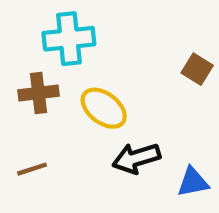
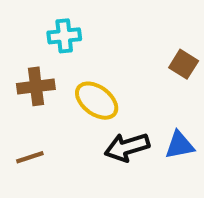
cyan cross: (69, 39) -> (64, 36), size x0.7
blue triangle: (193, 182) -> (180, 145), moved

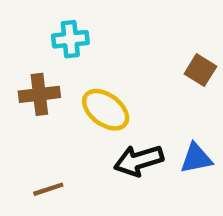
brown line: (30, 157) -> (48, 189), moved

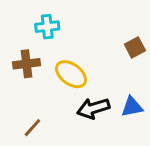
brown square: (200, 70) -> (135, 47), turned 30
brown line: (48, 189) -> (32, 128), turned -30

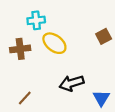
yellow ellipse: (71, 74) -> (54, 43), moved
blue triangle: (132, 107) -> (101, 98), moved, turned -48

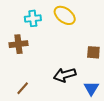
brown square: (104, 36) -> (93, 52), moved, turned 32
yellow ellipse: (54, 43) -> (65, 15), moved

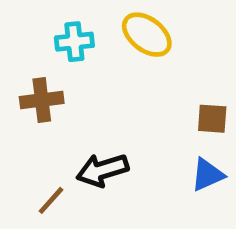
black arrow: (65, 75) -> (102, 170), moved
blue triangle: (91, 88) -> (208, 175), moved, turned 35

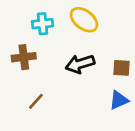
black arrow: (102, 170) -> (80, 64), moved
brown line: (51, 200) -> (36, 101), moved

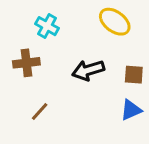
yellow ellipse: (84, 20) -> (115, 22), moved
cyan cross: (43, 24) -> (47, 26), turned 35

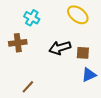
brown square: (134, 75) -> (83, 53), moved
brown line: (40, 111) -> (28, 87), moved

